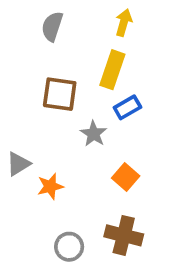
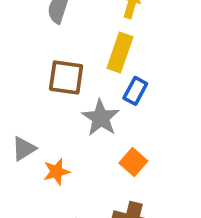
blue rectangle: (127, 107) -> (135, 91), turned -32
gray star: (94, 134) -> (101, 118), size x1.4

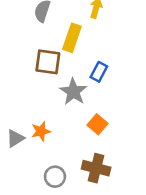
yellow rectangle: (120, 52) -> (72, 38), moved
gray triangle: (24, 149) -> (15, 138), moved

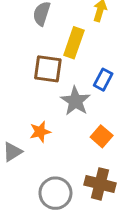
orange star: (41, 131) -> (40, 132), moved
gray circle: (55, 177) -> (55, 193), size x1.4

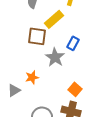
yellow rectangle: (74, 43) -> (54, 19), turned 30
orange square: (102, 136) -> (75, 89), moved

